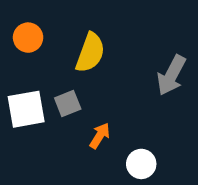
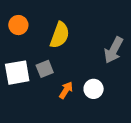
white circle: (141, 164) -> (94, 89), moved

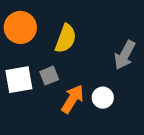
orange circle: (18, 25) -> (20, 27), size x1.5
orange arrow: (66, 90) -> (73, 99), size x1.5

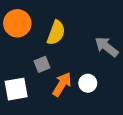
gray arrow: (125, 55) -> (107, 47), turned 100
white square: (19, 80) -> (16, 89), moved

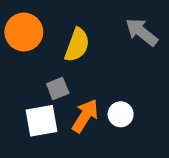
gray arrow: (107, 47) -> (142, 32), moved
white square: (16, 89) -> (42, 121), moved

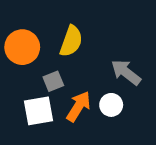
orange circle: (24, 32) -> (22, 47), moved
gray arrow: (142, 32) -> (126, 72), moved

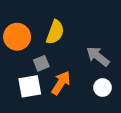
white circle: (111, 105) -> (103, 88), moved

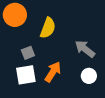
orange circle: (17, 37) -> (15, 15), moved
gray square: (41, 63) -> (28, 53), moved

